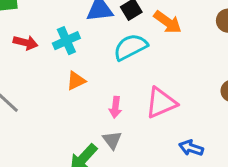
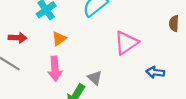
red arrow: (26, 43) -> (18, 38), moved
pink arrow: (115, 107) -> (55, 69), moved, size x1.5

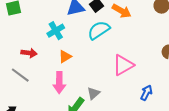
blue arrow: (155, 72) -> (146, 93), turned 105
gray triangle: (95, 78) -> (93, 93), turned 32

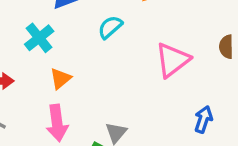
cyan semicircle: (99, 30) -> (110, 27), size x0.7
pink triangle: (123, 65) -> (172, 60), moved

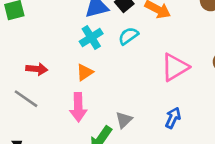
cyan cross: (39, 38) -> (91, 37), moved
blue arrow: (203, 119) -> (173, 118), moved

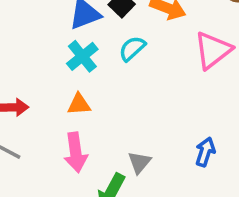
pink triangle: (175, 67) -> (213, 50), moved
orange triangle: (85, 72) -> (79, 104), turned 36

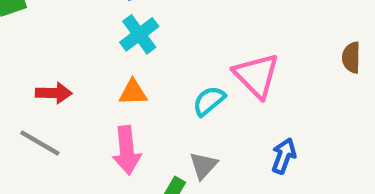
cyan semicircle: (132, 48) -> (209, 101), moved
pink triangle: (213, 50) -> (257, 75), moved, turned -39

